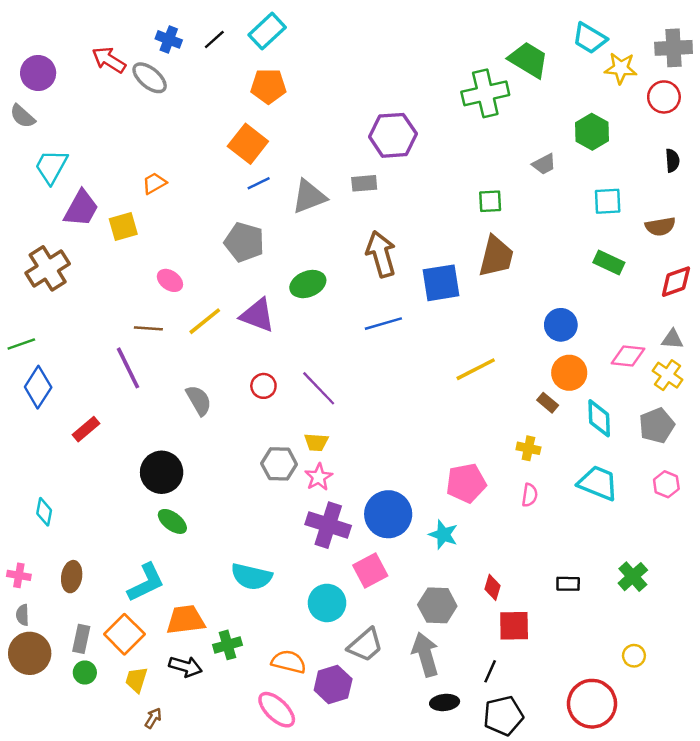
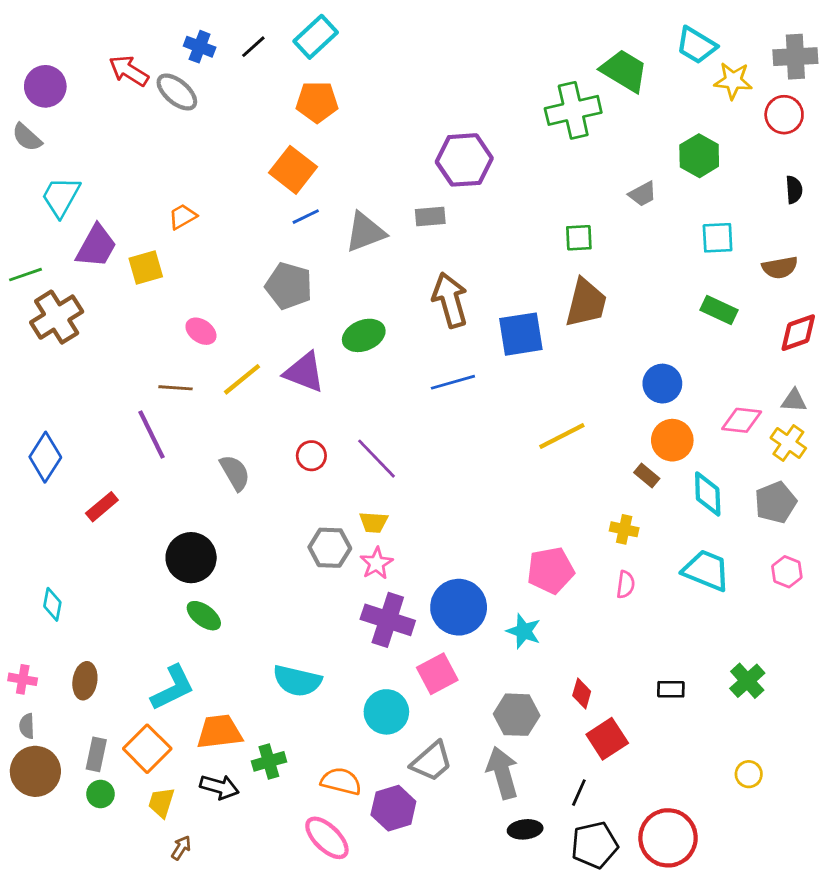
green line: (21, 344) -> (25, 275), moved
red square: (514, 626) -> (607, 739), turned -32
red circle: (592, 704) -> (668, 838), moved

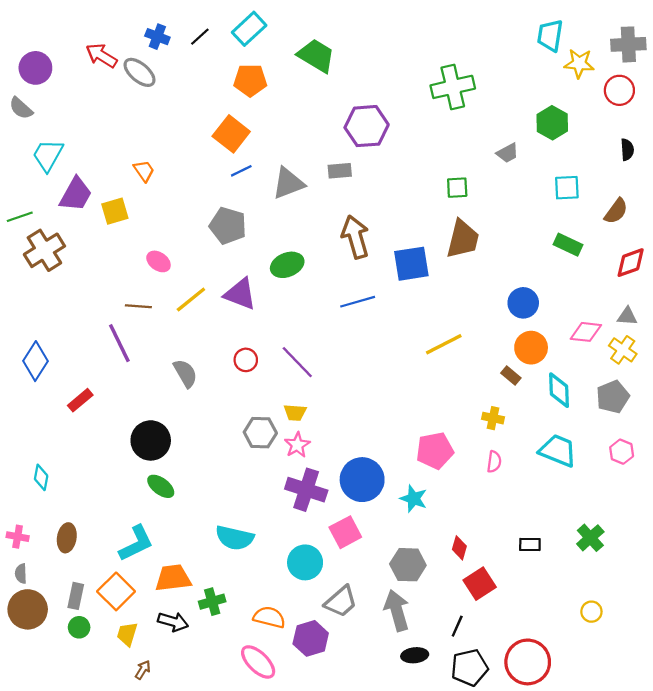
cyan trapezoid: (696, 45) -> (550, 35), turned 68
green trapezoid: (624, 71) -> (316, 56), moved
orange trapezoid: (183, 217) -> (144, 171), turned 85
brown semicircle: (780, 267) -> (616, 211), turned -44

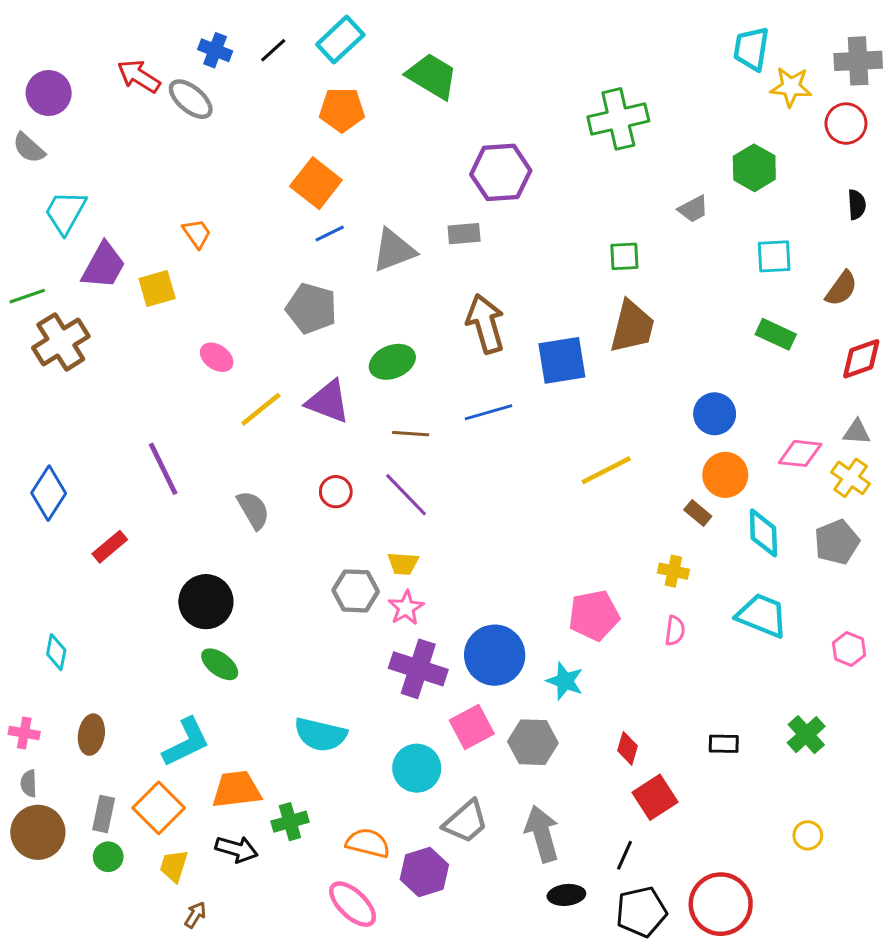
brown line: (138, 306) -> (411, 434), moved
pink hexagon: (622, 452) -> (849, 649), moved
gray hexagon: (408, 565) -> (533, 742), moved

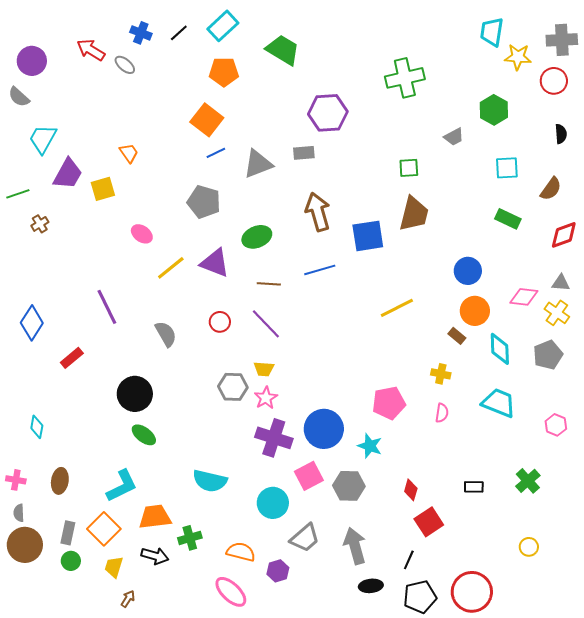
gray ellipse: (191, 99) -> (125, 65), size x0.7
brown cross: (61, 342) -> (40, 224), size x0.5
purple hexagon: (424, 872) -> (278, 571), size x0.7

